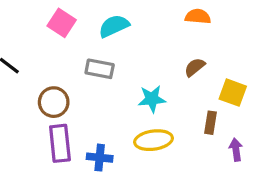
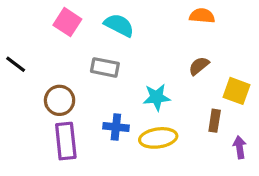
cyan semicircle: (114, 26) -> (119, 25), turned 52
blue cross: (100, 158) -> (116, 127), moved

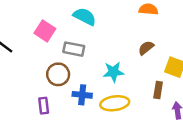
pink square: (67, 22) -> (45, 31), moved
brown circle: (60, 100) -> (58, 74), moved
purple rectangle: (66, 141) -> (44, 106), size x0.6

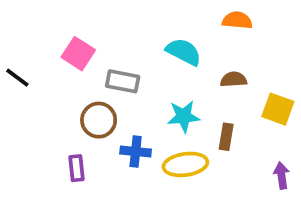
cyan semicircle: (85, 17) -> (184, 52), moved
brown semicircle: (146, 48) -> (234, 79), turned 35
brown rectangle: (158, 90) -> (226, 137), moved

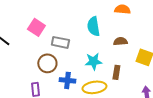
cyan semicircle: (184, 52) -> (93, 26), turned -126

